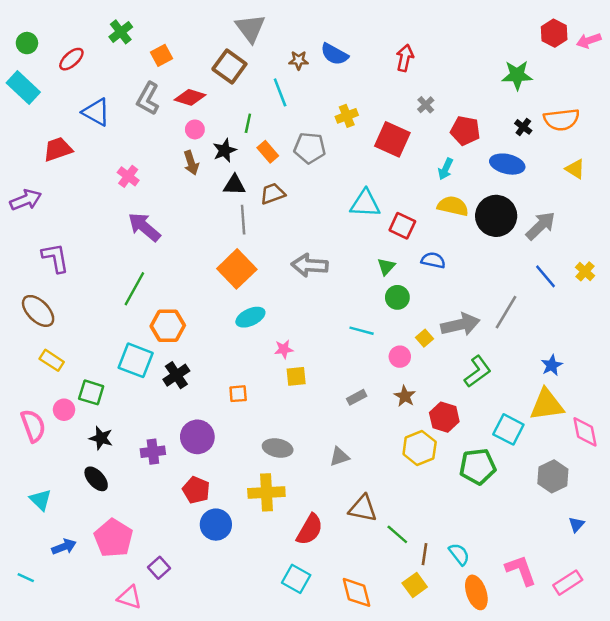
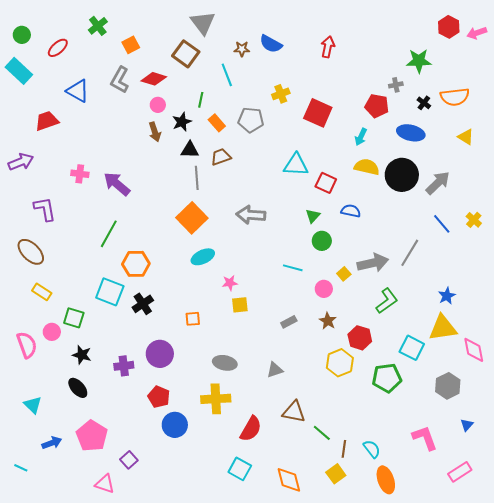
gray cross: (426, 105) -> (396, 85), moved, turned 32
pink cross: (128, 176) -> (80, 174), moved, turned -30
pink L-shape: (521, 570) -> (425, 438), moved

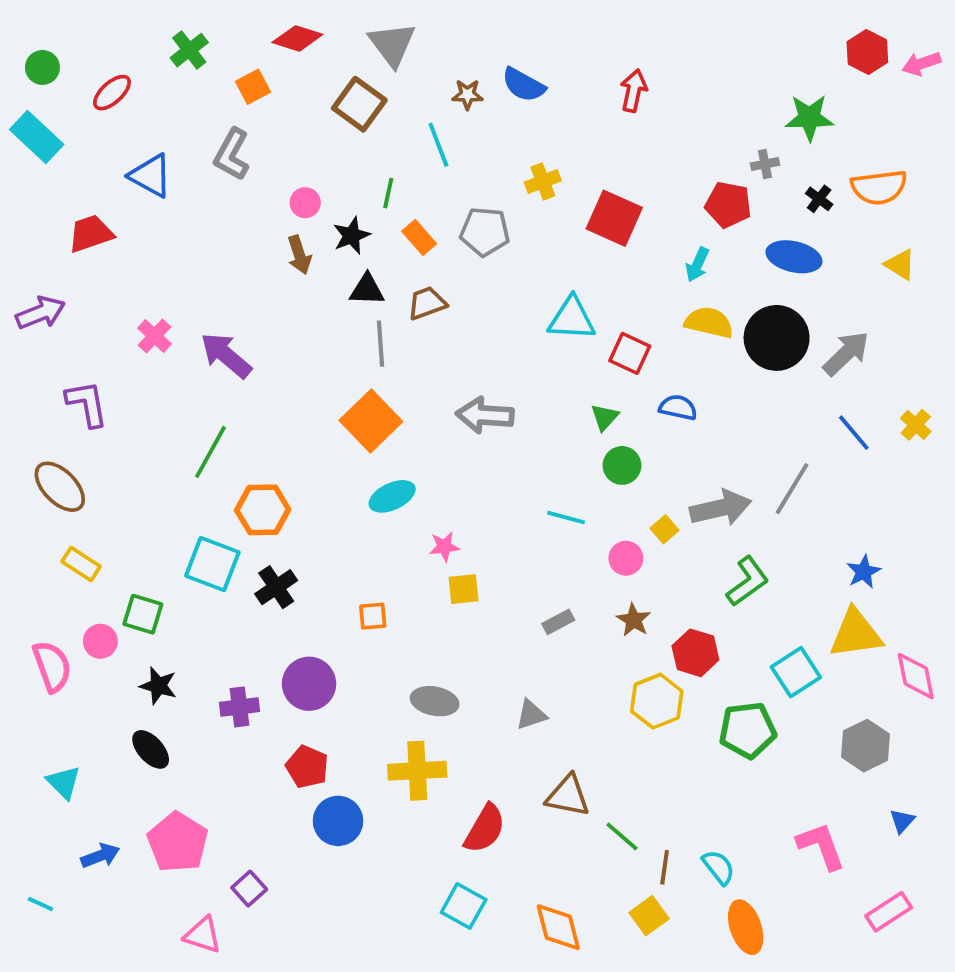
red diamond: (154, 79) -> (297, 38), moved
pink cross: (80, 174) -> (154, 336), turned 36
cyan square: (412, 348) -> (796, 672), turned 30

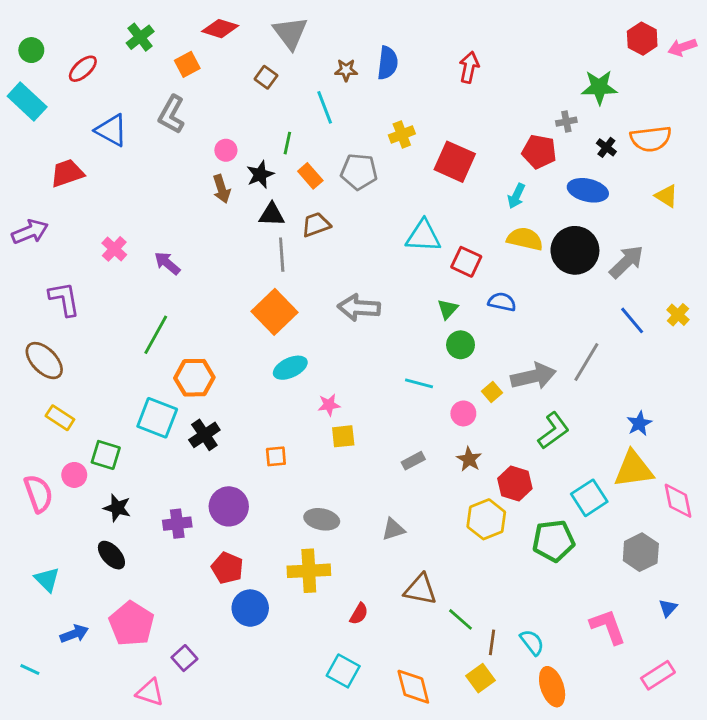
blue semicircle: (523, 85) -> (388, 63), turned -112
brown square: (359, 104) -> (266, 77), size x0.6
purple arrow: (226, 355) -> (167, 263), size x0.7
red semicircle: (485, 829) -> (359, 614), size x0.6

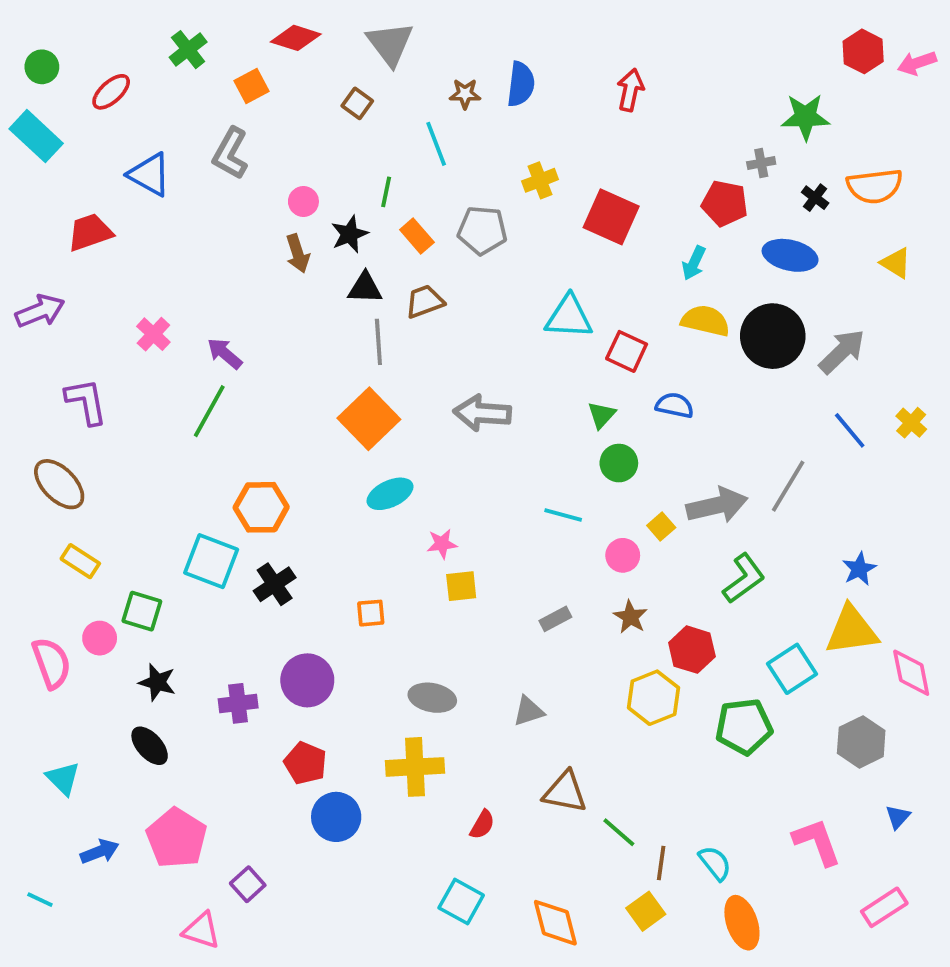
green line: (156, 335) -> (209, 411), moved

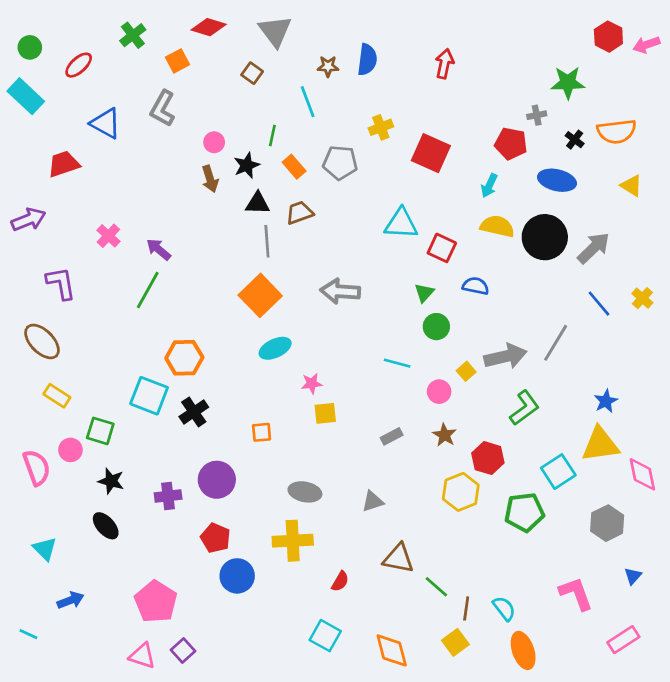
pink pentagon: (177, 838) -> (156, 602), moved
purple square: (248, 884) -> (183, 650), moved

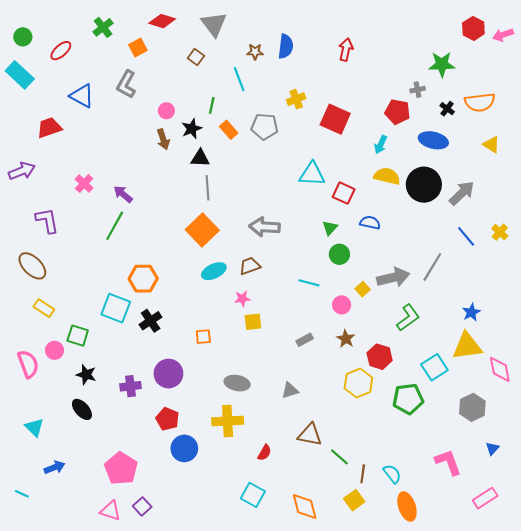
brown trapezoid: (299, 213) -> (250, 266), moved

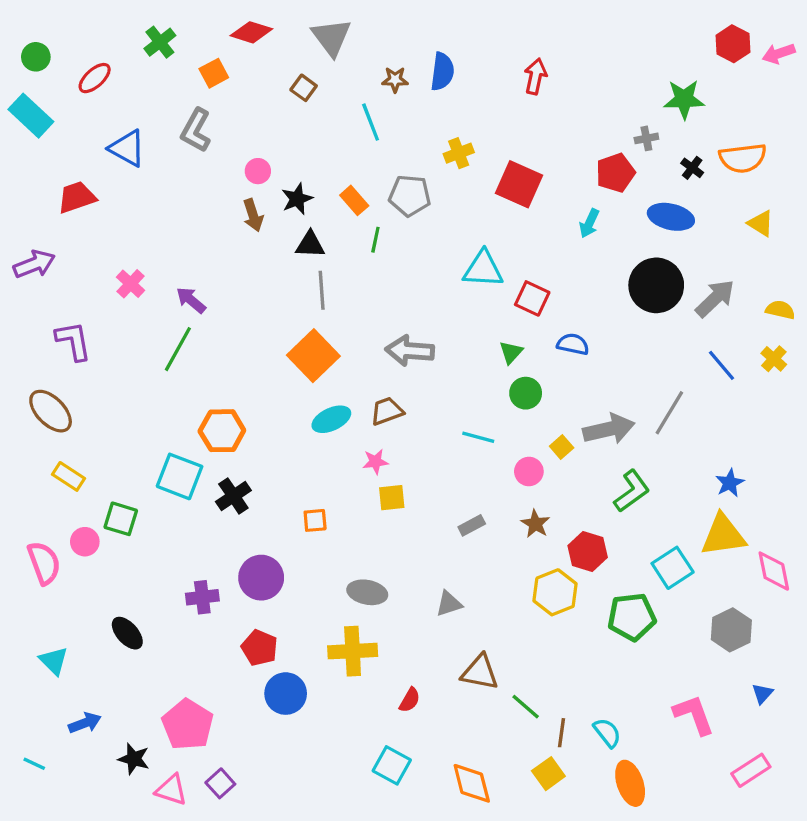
green line: (212, 105) -> (375, 240), moved
red pentagon: (397, 112) -> (615, 173), turned -30
yellow semicircle: (387, 176) -> (780, 310), moved, size x0.7
black star: (86, 375) -> (134, 759), moved

